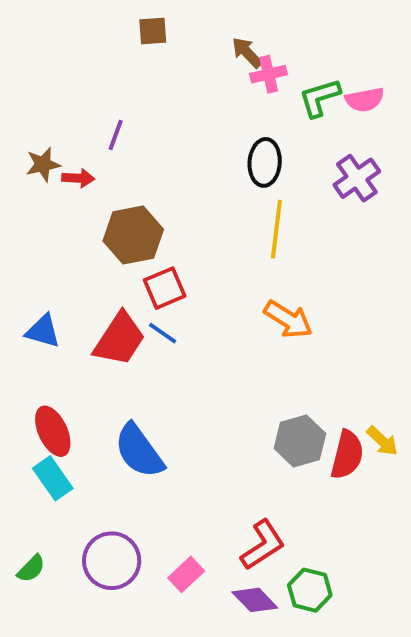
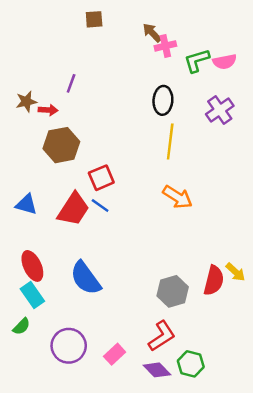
brown hexagon: (133, 235) -> (61, 145), moved
gray hexagon: (300, 441) -> (173, 291), moved
green semicircle: (31, 569) -> (22, 326), moved

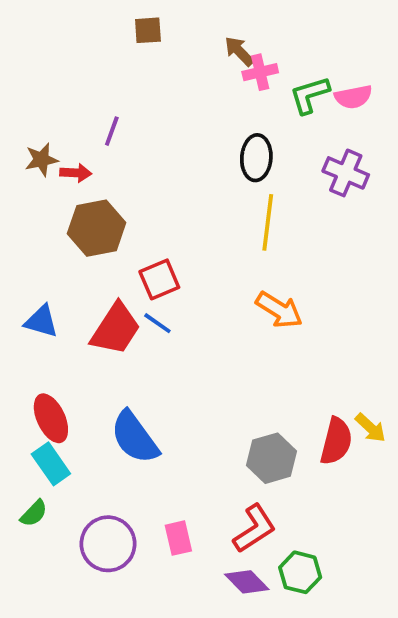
purple cross: (220, 110) -> (346, 173), turned -32
pink rectangle: (115, 354) -> (178, 538), moved, turned -60

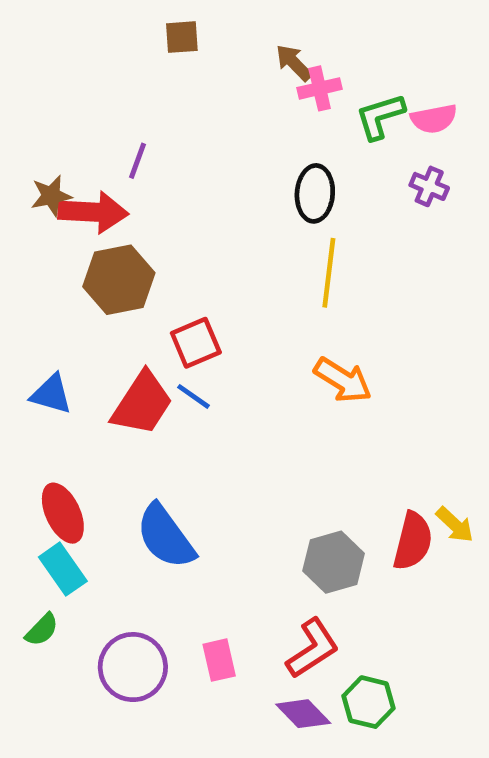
red arrow: (76, 173) -> (93, 212), size x1.8
purple cross: (346, 173) -> (429, 186), moved, size x0.7

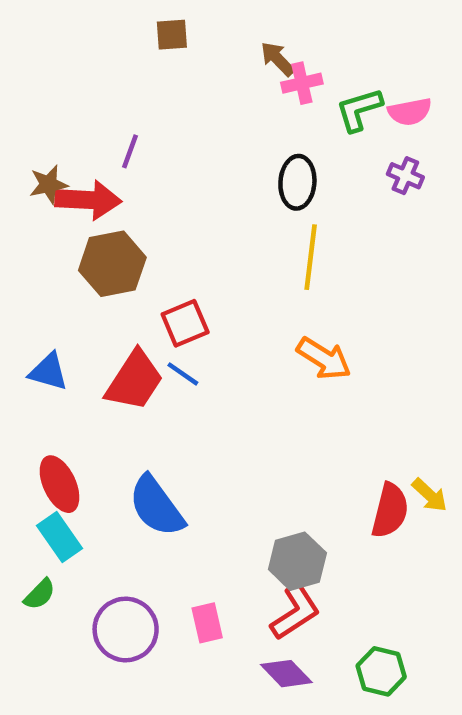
gray hexagon: (334, 562) -> (297, 561), moved
green hexagon: (369, 702) -> (381, 671), moved

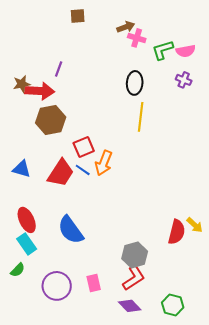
brown arrow: (278, 59) -> (126, 27), turned 114
pink cross: (302, 83) -> (137, 38), turned 30
orange arrow: (324, 359) -> (104, 163), moved, turned 80

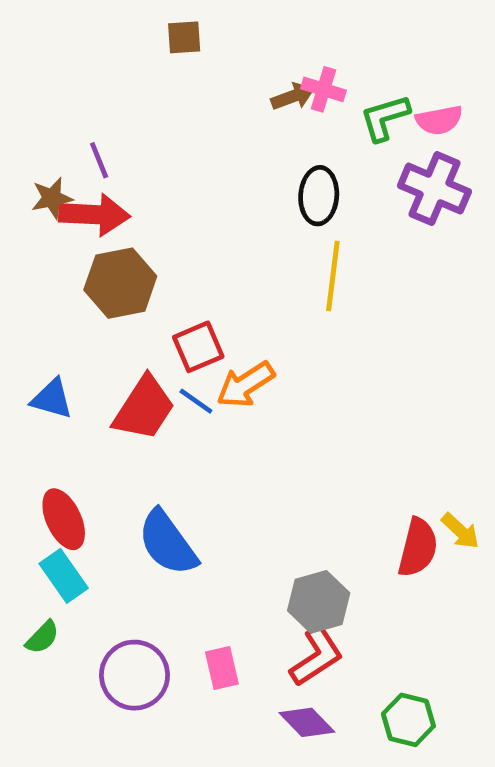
brown arrow: (126, 27) -> (293, 96), moved
purple line: (59, 69) -> (99, 160), moved, turned -42
purple cross: (184, 80) -> (434, 189), size x1.8
orange arrow: (104, 163) -> (245, 385), turned 35

